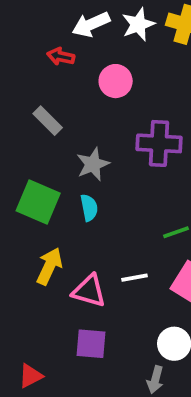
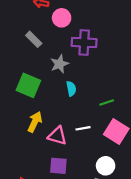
pink circle: (116, 81) -> (62, 18), moved
purple cross: (159, 143) -> (84, 42), moved
cyan semicircle: (89, 208) -> (71, 89), moved

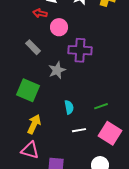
cyan semicircle: (71, 89) -> (69, 107), moved
pink triangle: (57, 136) -> (30, 150), moved

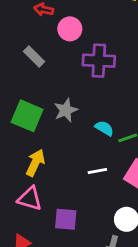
gray star: (57, 70) -> (66, 110), moved
cyan semicircle: (69, 107) -> (104, 128), moved, turned -48

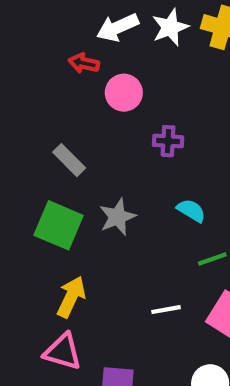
gray rectangle: (34, 56) -> (69, 160), moved
purple cross: (99, 61) -> (168, 141), size x0.6
cyan semicircle: (104, 128) -> (191, 211), moved

